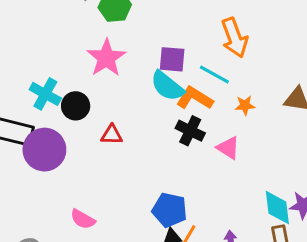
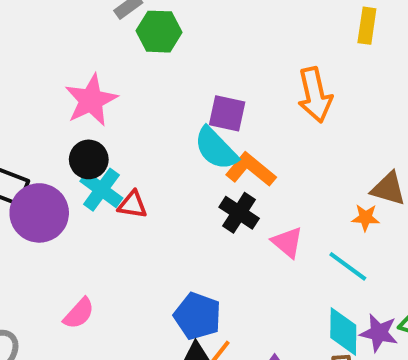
pink star: (106, 58) -> (91, 100), moved
cyan line: (214, 74) -> (348, 266), moved
cyan cross: (45, 94) -> (101, 190), moved
orange star: (245, 105) -> (366, 218), moved
pink semicircle: (83, 219) -> (79, 313), turned -85

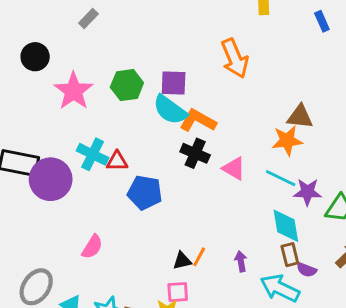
green hexagon: (159, 32) -> (127, 85), moved
black circle: (89, 159) -> (35, 57), moved
orange star: (366, 218) -> (287, 141), size x1.5
blue pentagon: (198, 316) -> (145, 193), moved
purple star: (379, 333) -> (308, 192), moved

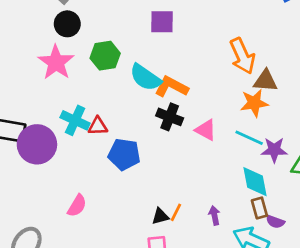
black circle: (35, 57) -> (67, 24), moved
orange arrow: (235, 58) -> (242, 56), moved
purple square: (174, 83) -> (162, 22), moved

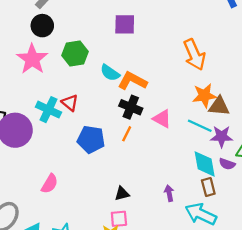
cyan semicircle: (145, 77) -> (110, 73), size x0.7
brown triangle: (265, 81) -> (219, 106), moved
red triangle: (98, 126) -> (70, 103), moved, turned 42
orange line: (176, 212) -> (127, 134), moved
purple semicircle: (275, 222) -> (227, 164), moved

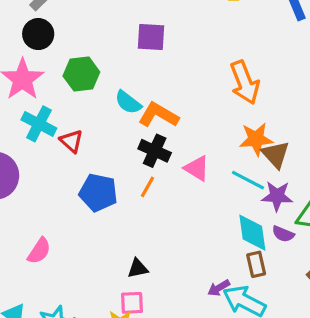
brown triangle: (219, 106) -> (276, 154), turned 40
cyan cross: (48, 110) -> (39, 124), moved
purple arrow: (169, 193) -> (219, 288), moved, turned -112

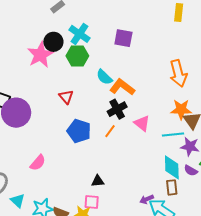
black circle: (38, 34) -> (53, 42), moved
cyan cross: (39, 124) -> (80, 34), moved
black cross: (155, 151) -> (117, 109), turned 30
cyan line: (248, 180) -> (173, 134), turned -40

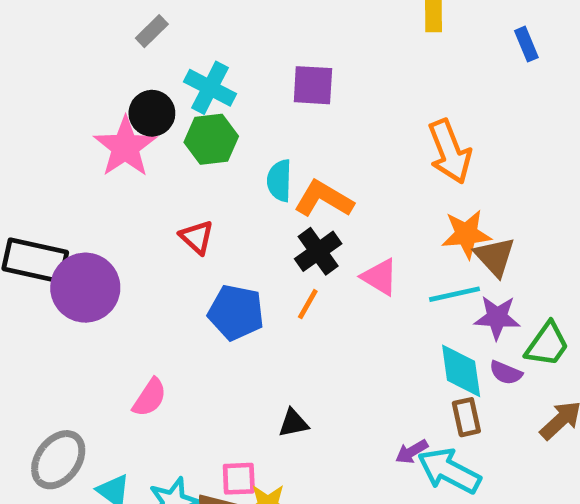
cyan semicircle: (104, 77) -> (279, 181), turned 54
pink square: (92, 202) -> (239, 479), moved

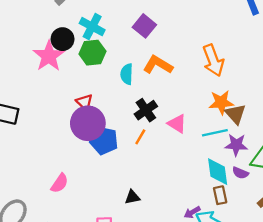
purple square: (313, 85) -> (144, 26), turned 35
orange L-shape: (324, 199) -> (158, 65), moved
purple circle: (85, 288) -> (88, 123), moved

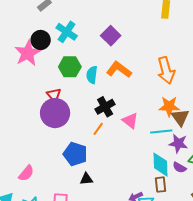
green hexagon: (92, 53) -> (70, 67), moved
blue pentagon: (104, 141) -> (75, 154), moved
pink semicircle: (60, 183) -> (26, 173), moved

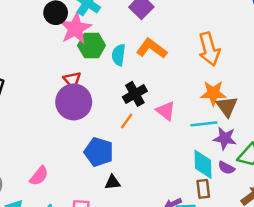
pink star: (28, 53) -> (75, 28), moved

